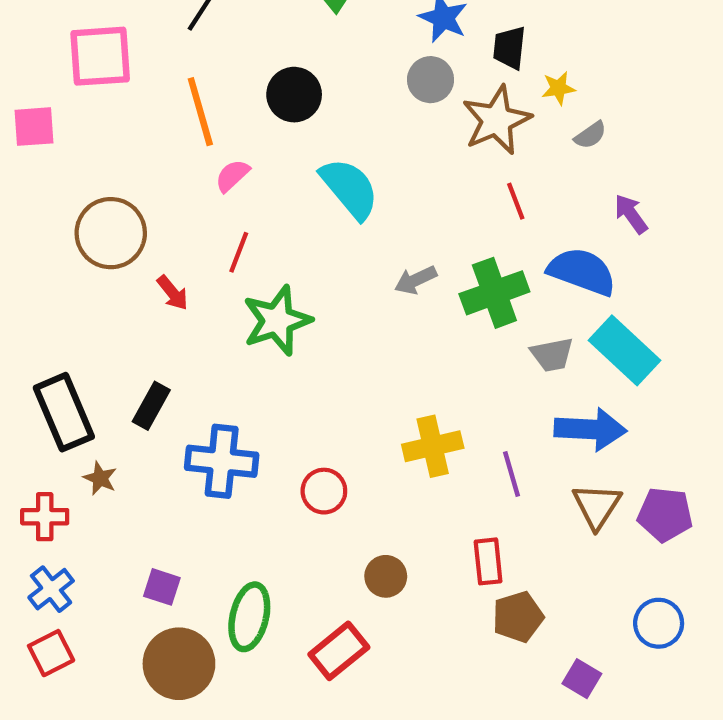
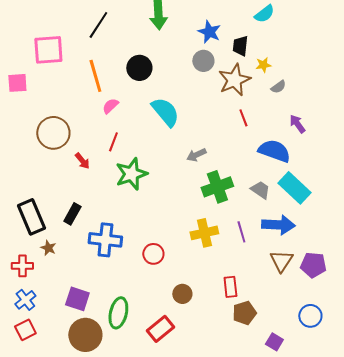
green cross: (494, 293) -> (217, 187), moved
gray trapezoid: (552, 355) -> (260, 190), turned -135
purple line: (512, 474) -> (241, 232), moved
purple square: (162, 587) -> (77, 299), size x1.4

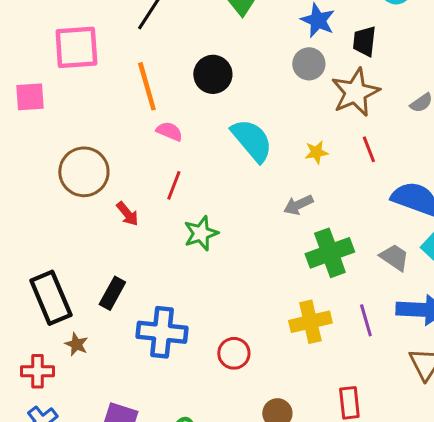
yellow star: (263, 65) -> (316, 152), moved
pink semicircle: (110, 106) -> (169, 131), turned 66
green star: (131, 174) -> (201, 233), size x0.7

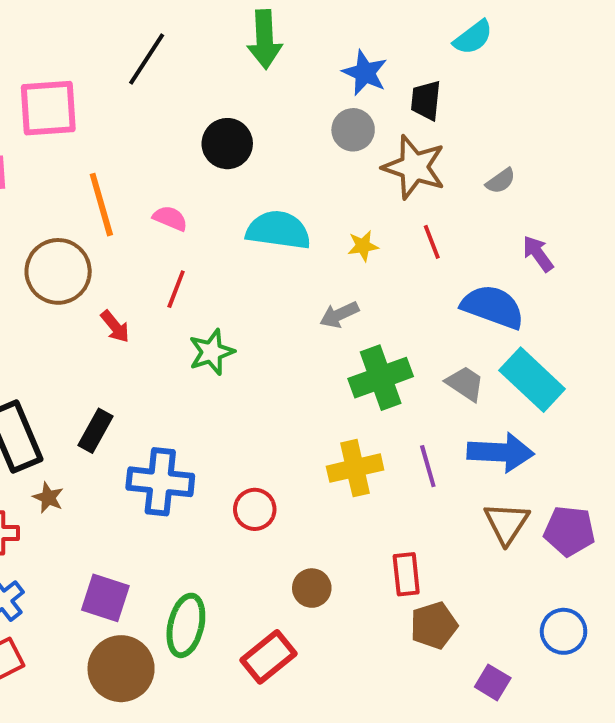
orange line: (147, 86) -> (101, 205), moved
brown star: (355, 92) -> (414, 167), turned -30
cyan semicircle: (252, 140) -> (278, 230), turned -42

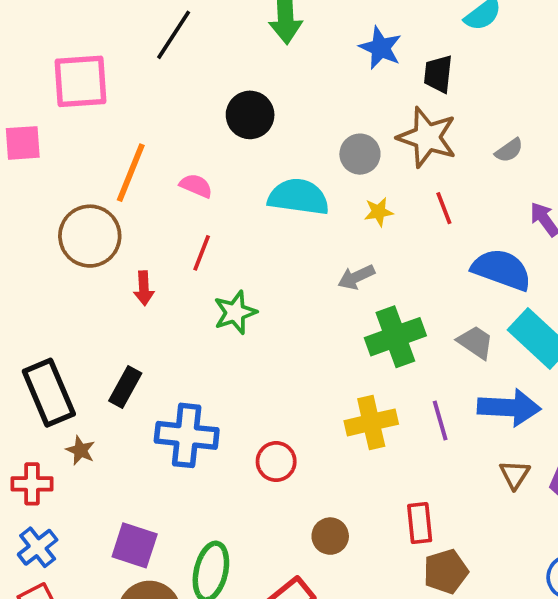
gray circle: (353, 130) -> (360, 154), moved
orange line: (101, 205) -> (131, 173), turned 38
red arrow: (115, 326) -> (144, 288), turned 36
brown triangle: (506, 523) -> (515, 475), size x0.7

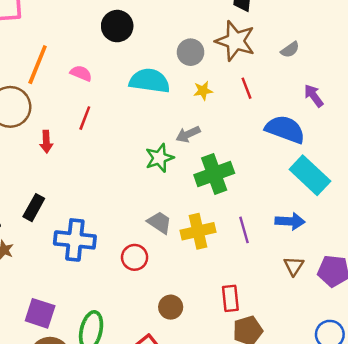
green star: (235, 312) -> (159, 158), moved
gray trapezoid: (476, 342) -> (159, 223), moved
blue arrow: (509, 407) -> (290, 221), size x0.7

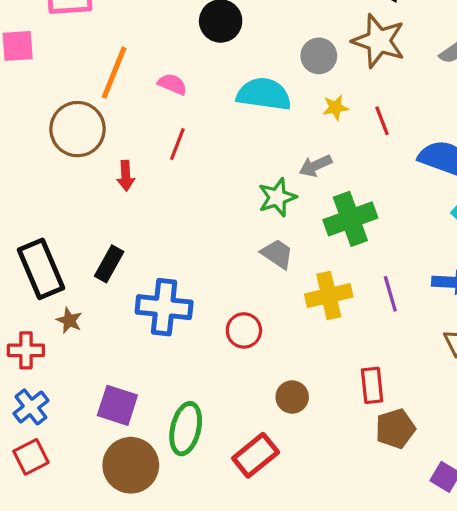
red line: (247, 88) -> (382, 121), moved
gray trapezoid: (159, 223) -> (277, 254), moved

